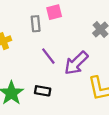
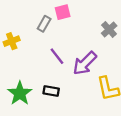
gray rectangle: (36, 24) -> (44, 24), turned 35

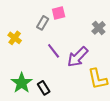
yellow cross: (12, 41) -> (15, 38), turned -32
black rectangle: (51, 91) -> (44, 88), moved, turned 48

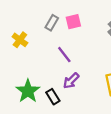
pink square: (59, 13) -> (73, 22), moved
purple arrow: (78, 57) -> (71, 81), moved, size x0.7

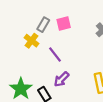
yellow cross: (20, 40) -> (32, 41), moved

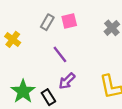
yellow cross: (32, 41) -> (13, 39), moved

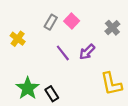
pink square: (69, 21) -> (72, 21), turned -32
purple arrow: (67, 81) -> (87, 52), moved

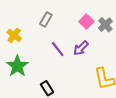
pink square: (72, 21) -> (86, 22), moved
green star: (28, 88) -> (17, 66), moved

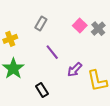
yellow cross: (14, 35) -> (10, 39), turned 32
purple arrow: (81, 48) -> (75, 70), moved

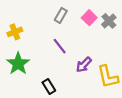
gray rectangle: (41, 24) -> (61, 15), moved

